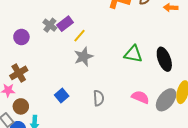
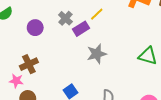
purple rectangle: (65, 24) -> (81, 29), moved
yellow line: (79, 36) -> (97, 14), moved

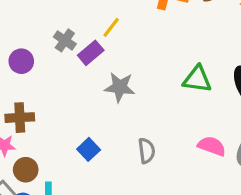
gray star: (97, 54) -> (120, 87), turned 30
brown cross: (29, 64) -> (20, 118), turned 30

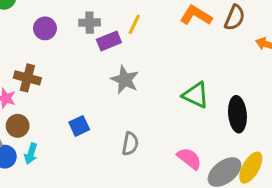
yellow line: (111, 27) -> (134, 24), turned -30
gray cross: (65, 40) -> (90, 23), turned 36

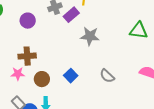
brown circle: (18, 126) -> (42, 79), moved
gray semicircle: (130, 144) -> (107, 76), turned 140

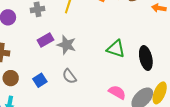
purple rectangle: (71, 15) -> (45, 40), moved
gray semicircle: (107, 76) -> (69, 76), moved

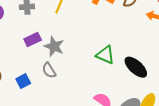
black ellipse: (146, 58) -> (136, 67), turned -40
gray semicircle: (69, 76) -> (49, 70), moved

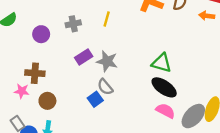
black ellipse: (136, 67) -> (164, 87), moved
blue square: (23, 81) -> (95, 99), moved

